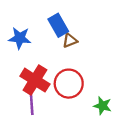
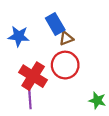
red circle: (69, 84) -> (65, 65), moved

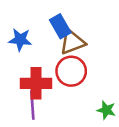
brown triangle: (66, 38) -> (72, 42), size x1.6
red cross: (33, 76) -> (36, 83), turned -32

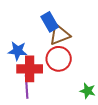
blue star: (20, 40) -> (18, 51), moved

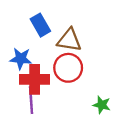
blue rectangle: (50, 22) -> (40, 25), moved
brown triangle: (60, 35) -> (69, 40), turned 30

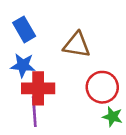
blue rectangle: (40, 25) -> (24, 29), moved
red circle: (68, 68) -> (102, 87), moved

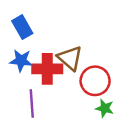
brown triangle: (77, 45) -> (70, 58), moved, turned 32
red cross: (38, 88) -> (47, 69), moved

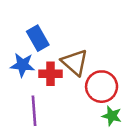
blue rectangle: (22, 27) -> (38, 38), moved
red cross: (47, 69) -> (51, 74), size x0.7

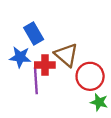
purple line: (34, 111) -> (36, 81), moved

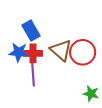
red cross: (45, 65) -> (33, 53), moved
red circle: (90, 76) -> (83, 52), moved

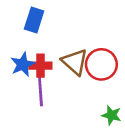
blue rectangle: (31, 31) -> (34, 20), moved, turned 48
blue star: (19, 52) -> (23, 64), turned -30

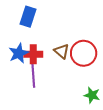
brown triangle: (75, 62) -> (62, 51), size x0.7

